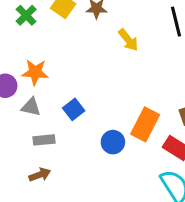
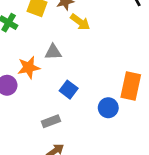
yellow arrow: (128, 40) -> (80, 22), moved
gray triangle: (31, 107) -> (53, 52), moved

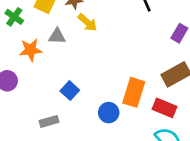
gray triangle: (53, 52) -> (57, 36), moved
orange star: (29, 67) -> (31, 50), moved

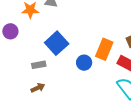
blue square: (70, 91) -> (57, 43), size x1.6

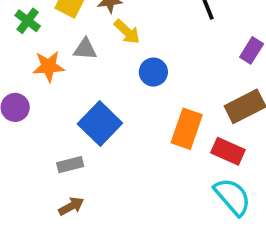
blue circle: (84, 63) -> (153, 72), moved

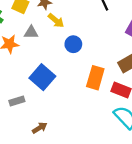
gray rectangle: (70, 165) -> (17, 101), moved
brown arrow: (71, 206) -> (40, 128), moved

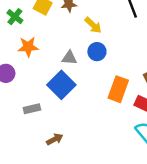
yellow arrow: (56, 21) -> (93, 25), moved
gray triangle: (31, 32) -> (69, 58), moved

